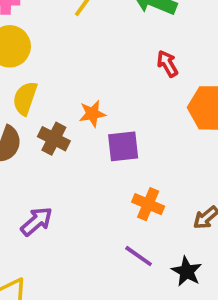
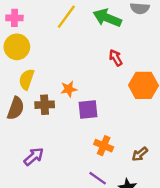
brown cross: (54, 139) -> (45, 105), turned -30

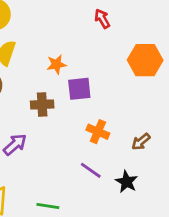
red arrow: (116, 58) -> (102, 19), moved
brown cross: (45, 105) -> (42, 104), moved

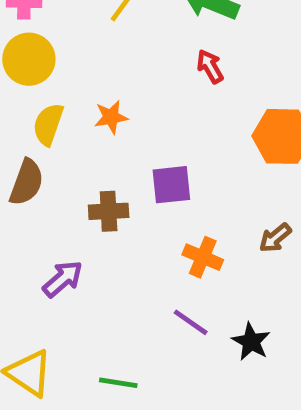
orange star: (56, 64) -> (111, 117), moved
brown arrow: (141, 142) -> (275, 238), moved

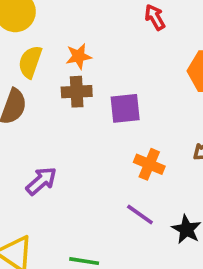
brown cross: (109, 211) -> (77, 92), moved

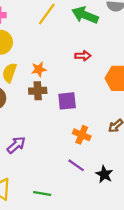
red arrow: (155, 17) -> (83, 56), moved, turned 119

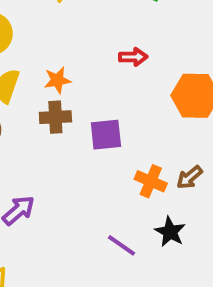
orange cross: (82, 135) -> (151, 181), moved
black star: (104, 174) -> (170, 232), moved

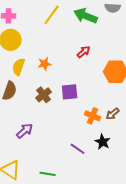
red arrow: (133, 57) -> (84, 52), turned -40
brown cross: (55, 117) -> (44, 95), moved, turned -35

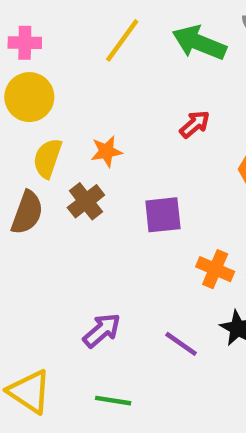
brown cross: (44, 95) -> (86, 201), moved
purple arrow: (25, 131) -> (102, 330), moved

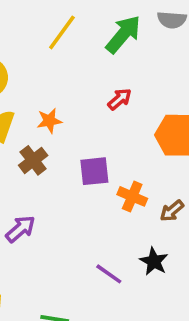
green arrow: (199, 43) -> (123, 34), turned 108
orange cross: (215, 269) -> (132, 196), moved
purple arrow: (102, 330) -> (20, 229), moved

